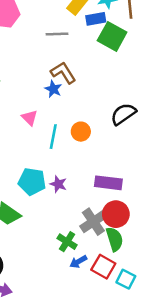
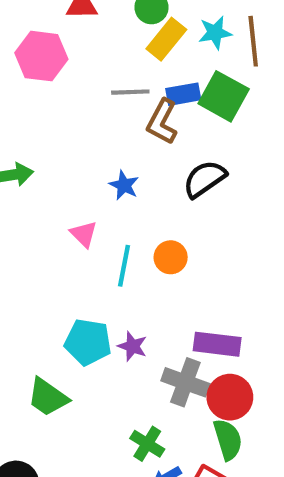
blue rectangle: (96, 19) -> (183, 94), moved
brown L-shape: (63, 73) -> (162, 122), moved, turned -120
black semicircle: (123, 114) -> (204, 179), moved
gray cross: (93, 222) -> (185, 382), moved, turned -36

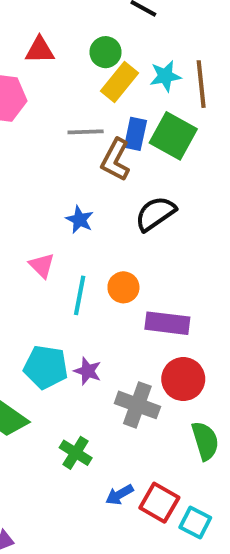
blue rectangle: (183, 94) -> (135, 134), turned -68
purple rectangle: (217, 344) -> (167, 323), moved
red circle: (230, 397) -> (183, 379), moved
green semicircle: (228, 439) -> (205, 441), moved
green cross: (147, 444) -> (76, 453), moved

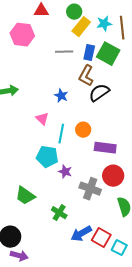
brown L-shape: (115, 160) -> (86, 76), moved
cyan pentagon: (46, 367) -> (47, 157), moved
blue arrow: (119, 495) -> (81, 234), size x1.5

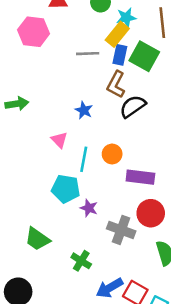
cyan star: (104, 24) -> (126, 18), moved
yellow rectangle: (81, 27) -> (117, 34), moved

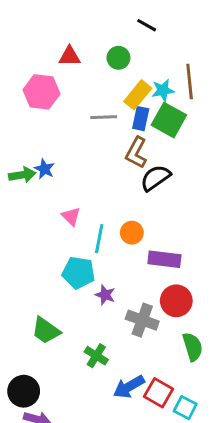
cyan star: (126, 18) -> (163, 90), moved
blue star: (84, 110) -> (44, 169), moved

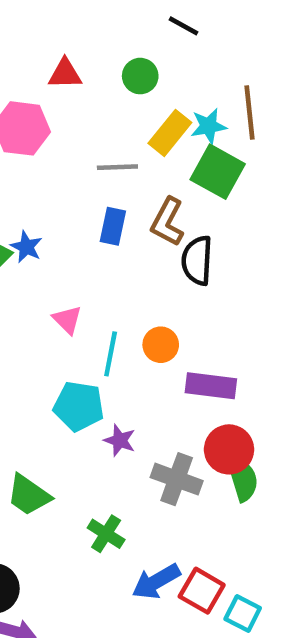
blue rectangle: (141, 119) -> (113, 226), moved
black semicircle: (156, 178) -> (197, 260), turned -52
green semicircle: (193, 347) -> (243, 479), moved

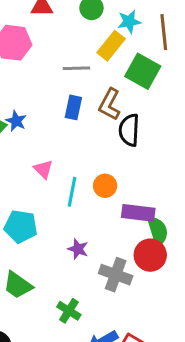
cyan star: (209, 126) -> (129, 22), moved
cyan pentagon: (79, 406) -> (21, 226), moved
green semicircle: (243, 479) -> (158, 231), moved

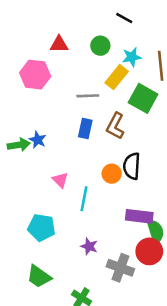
black semicircle: (129, 130) -> (132, 166), moved
orange circle: (105, 186) -> (112, 174), moved

